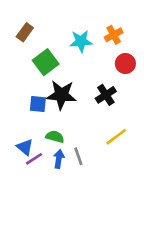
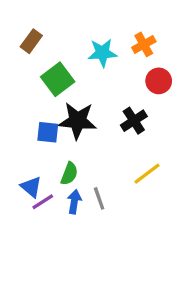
green semicircle: (55, 137) -> (69, 174), turned 96

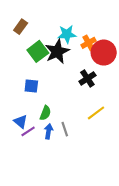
orange cross: (144, 44) -> (88, 43), moved
red circle: (159, 81) -> (104, 53), size x1.5
black star: (78, 121) -> (57, 51), moved, turned -30

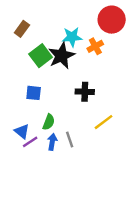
red circle: (104, 53) -> (112, 20), moved
black cross: (87, 78) -> (85, 92), moved, turned 35

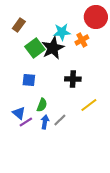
gray line: (70, 140) -> (60, 120), turned 64

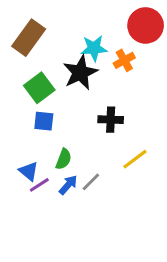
brown rectangle: (19, 25) -> (29, 38), size x1.6
green square: (35, 48) -> (39, 88), moved
blue arrow: (45, 122) -> (68, 185), turned 32

